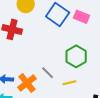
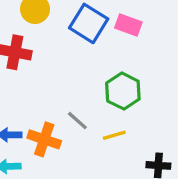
orange cross: (27, 83) -> (44, 139), turned -30

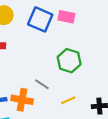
yellow line: (114, 135) -> (68, 100), moved

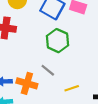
green hexagon: (69, 61) -> (58, 41), moved

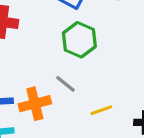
orange cross: (27, 83) -> (35, 104), turned -30

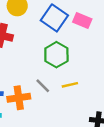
yellow line: (101, 110) -> (70, 85), moved

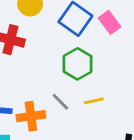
pink rectangle: (82, 21) -> (110, 22), turned 30

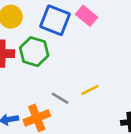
green hexagon: (78, 64) -> (34, 52), moved

